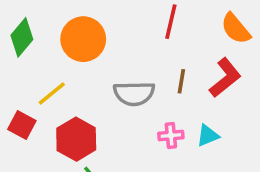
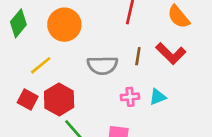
red L-shape: (225, 78) -> (171, 54), turned 84
red square: (22, 125) -> (28, 99), moved

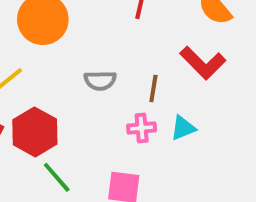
brown line: (138, 56) -> (153, 88), moved
gray semicircle: (102, 65) -> (100, 81), size x0.7

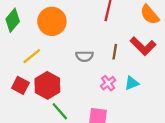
brown line: (153, 88) -> (115, 52), moved
pink cross: (142, 128) -> (108, 83), turned -32

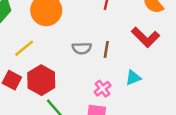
brown line: (115, 52) -> (106, 49), moved
pink cross: (108, 83) -> (103, 89), moved

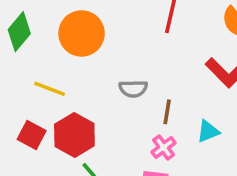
yellow line: (24, 48) -> (49, 89), turned 60
brown line: (106, 49) -> (167, 112), moved

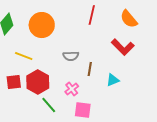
red square: (32, 135) -> (14, 82), turned -35
pink cross: (164, 147) -> (72, 89), moved

